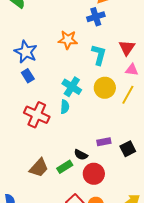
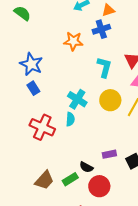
orange star: (68, 40) -> (73, 41), moved

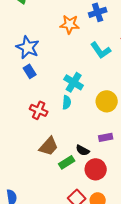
cyan L-shape: (104, 67) -> (101, 50), turned 130
yellow circle: (110, 100) -> (107, 101), moved
red cross: (42, 127) -> (39, 110), size x0.7
brown trapezoid: (44, 180) -> (49, 146), moved

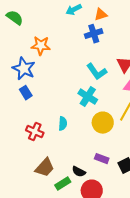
orange star: (70, 24) -> (41, 46), moved
cyan cross: (74, 82) -> (88, 97), moved
purple rectangle: (106, 137) -> (102, 159), turned 32

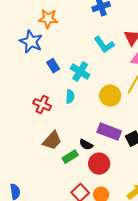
blue rectangle: (26, 93) -> (53, 66), moved
cyan cross: (88, 97) -> (80, 72), moved
purple rectangle: (102, 159) -> (109, 132), size x1.6

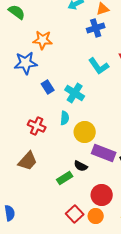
blue star: (31, 42) -> (26, 63), turned -30
yellow circle: (110, 96) -> (85, 132), moved
brown trapezoid: (52, 141) -> (28, 161), moved
red circle: (99, 164) -> (102, 195), moved

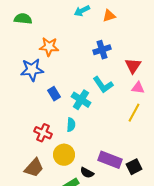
green semicircle: (17, 12) -> (23, 19), turned -30
blue cross: (96, 28) -> (102, 50), moved
cyan L-shape: (99, 66) -> (103, 85), moved
yellow circle: (85, 132) -> (64, 155), moved

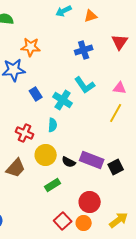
red triangle: (133, 66) -> (120, 42), moved
black semicircle: (87, 173) -> (69, 162), moved

